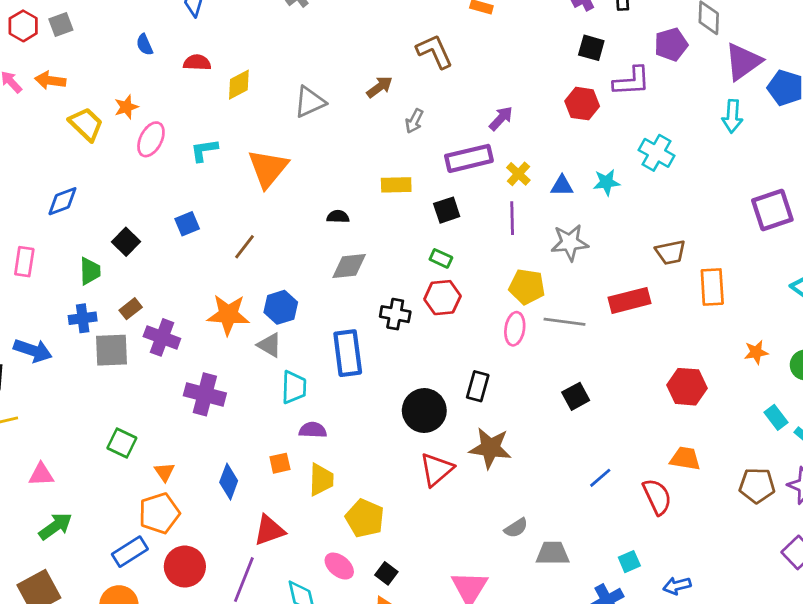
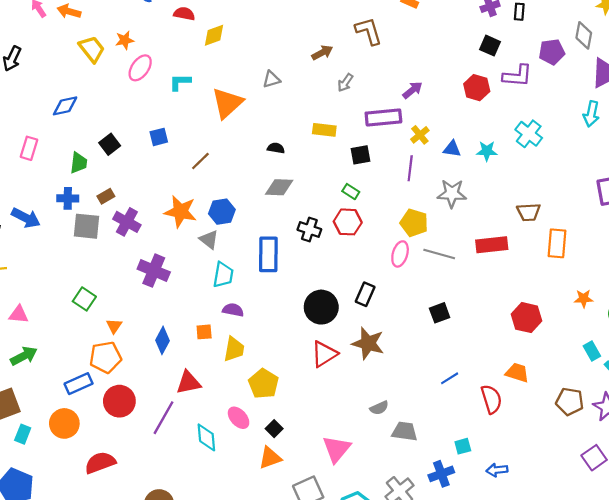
gray triangle: (310, 102) -> (271, 79), moved, size x0.7

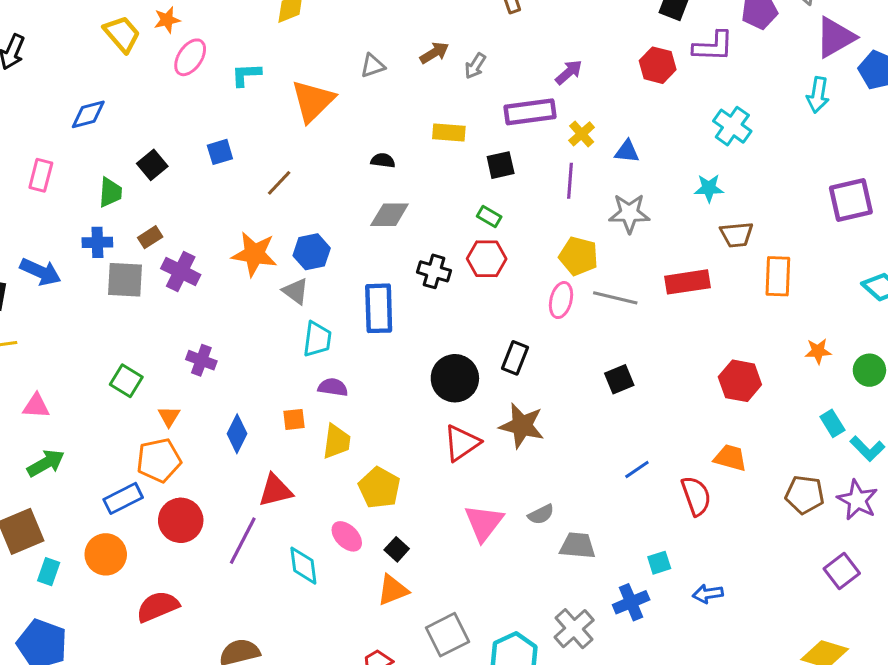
brown arrow: (322, 53) -> (434, 53), moved
cyan star: (487, 151) -> (709, 188), moved
purple cross: (154, 271) -> (201, 360), moved, size x0.7
pink triangle: (337, 449) -> (484, 523), moved

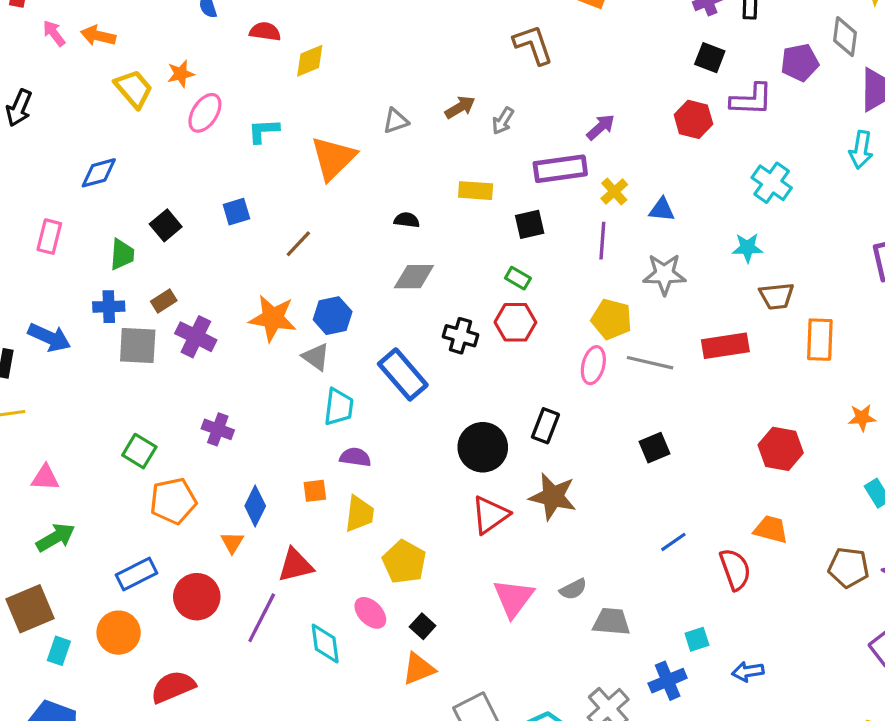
blue rectangle: (379, 308) -> (403, 374), turned -39
orange triangle: (169, 416) -> (232, 543), moved
orange pentagon: (159, 460) -> (173, 501), moved

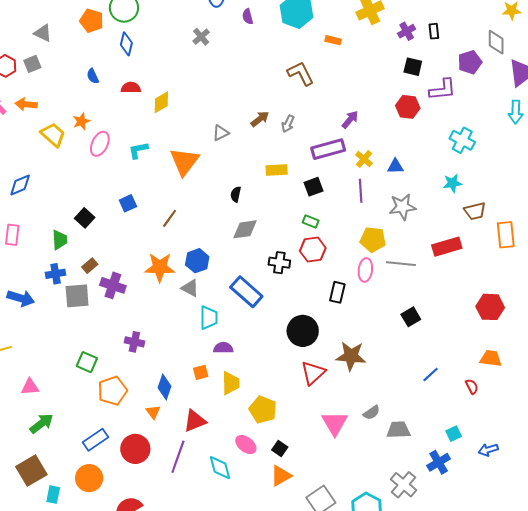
blue diamond: (99, 173) -> (20, 185), moved
black semicircle: (407, 220) -> (236, 194), turned -77
black rectangle: (545, 426) -> (337, 292), moved
red semicircle: (735, 569) -> (472, 387), size x0.6

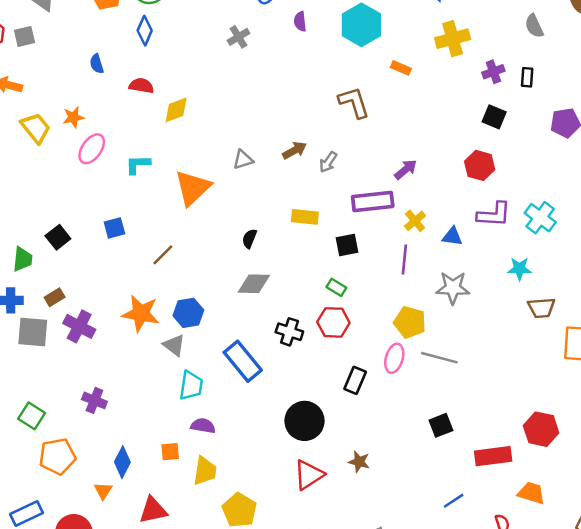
purple L-shape: (443, 90) -> (494, 214), moved
red rectangle: (447, 247) -> (493, 456), moved
brown star: (351, 356) -> (359, 462), size x0.6

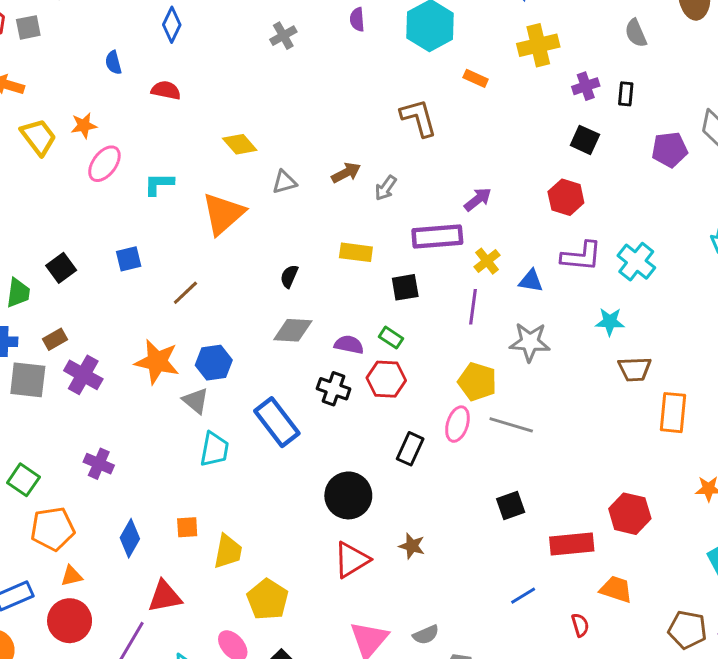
yellow diamond: (176, 110) -> (240, 144), moved, turned 68
purple semicircle: (203, 426) -> (349, 345), moved
orange triangle: (103, 491) -> (72, 576), moved, turned 42

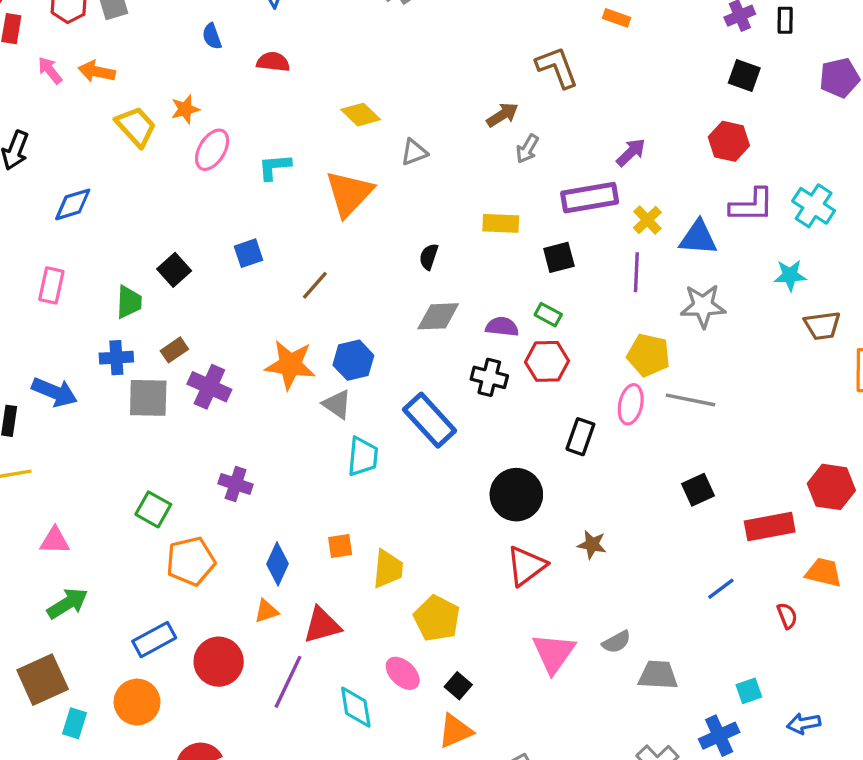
brown arrow: (346, 173) -> (502, 115), moved
blue triangle: (531, 281) -> (698, 238), size x1.4
orange triangle: (72, 576) -> (266, 611), moved

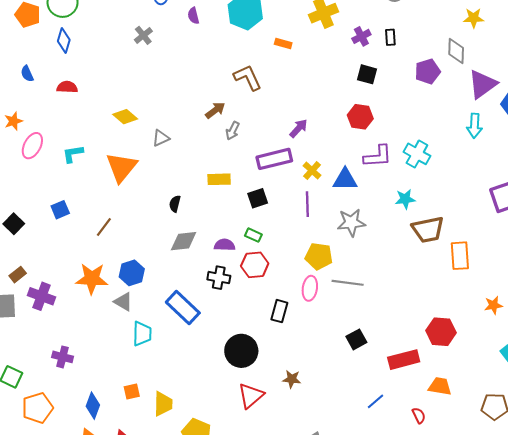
brown trapezoid: (822, 326) -> (428, 230), size x1.4

